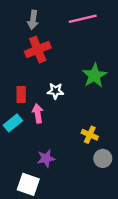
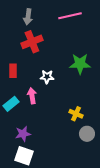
green star: (94, 76) -> (80, 64), turned 30
red rectangle: (21, 94) -> (13, 71), moved
purple star: (46, 158) -> (23, 134), moved

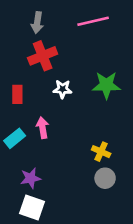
white star: (47, 77) -> (62, 89), moved
gray circle: (87, 134) -> (105, 178), moved

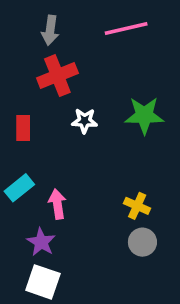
pink arrow: (43, 128) -> (57, 204), moved
purple star: (31, 178) -> (41, 242), turned -30

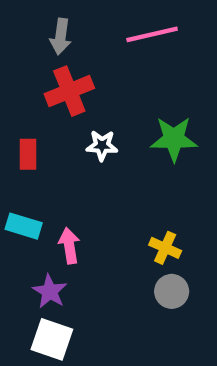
cyan rectangle: (19, 188) -> (24, 226), turned 56

